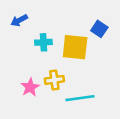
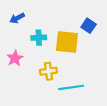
pink star: (30, 87) -> (15, 58), moved

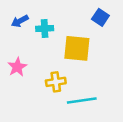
blue square: (89, 26) -> (100, 17), moved
cyan cross: (39, 38) -> (45, 29), moved

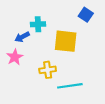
blue arrow: (20, 21) -> (22, 37), moved

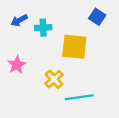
blue arrow: (22, 37) -> (19, 20), moved
yellow cross: (48, 70) -> (54, 79), turned -35

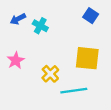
cyan cross: (43, 28) -> (40, 26), turned 32
yellow square: (74, 47) -> (87, 58), moved

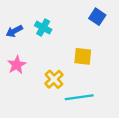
blue arrow: (18, 19) -> (14, 31), moved
yellow square: (87, 58) -> (83, 56), moved, size x0.7

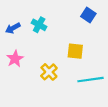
cyan line: (79, 97) -> (91, 80), moved

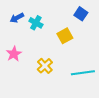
blue arrow: (13, 28) -> (17, 18), moved
yellow square: (75, 51) -> (65, 36), moved, turned -35

